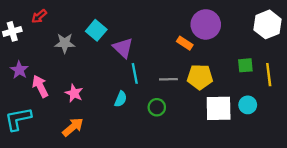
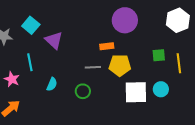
orange rectangle: (185, 43) -> (107, 46), moved, turned -40
cyan line: (135, 73) -> (30, 62), moved

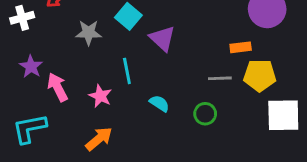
cyan semicircle: (52, 84) -> (159, 103), turned -80

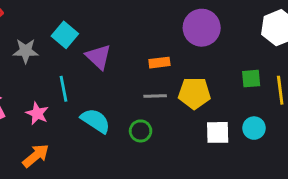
orange rectangle: (241, 47) -> (159, 63), moved
cyan semicircle: (159, 103) -> (95, 121), size x1.5
white square: (283, 115) -> (218, 132), size x0.7

